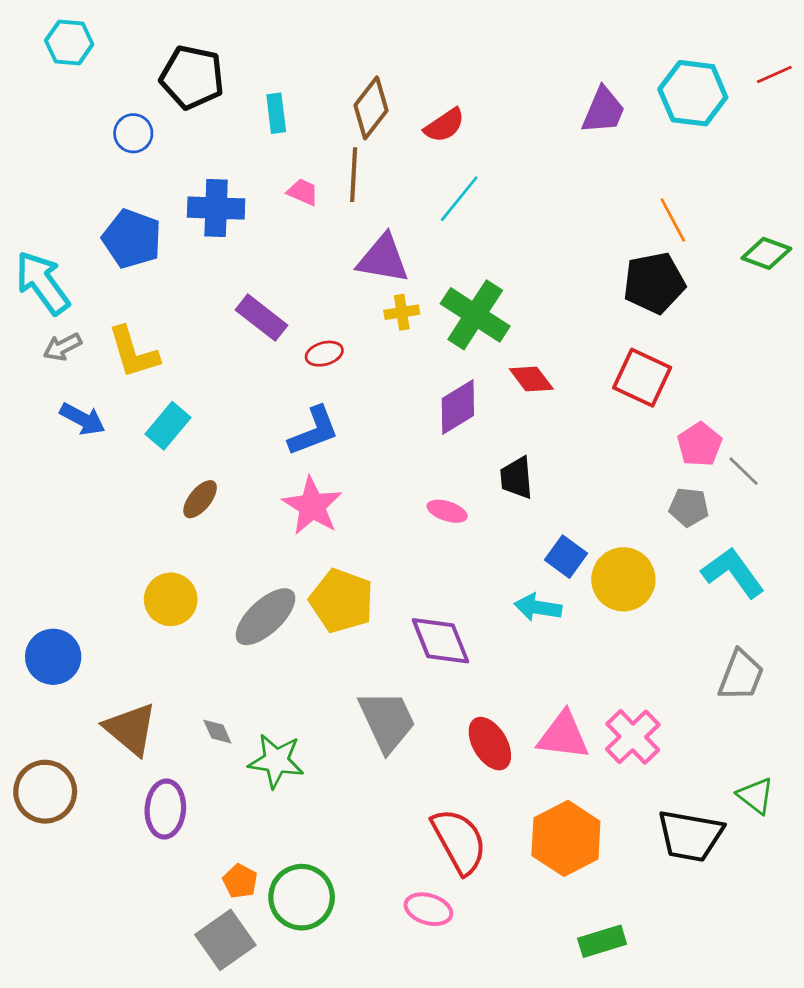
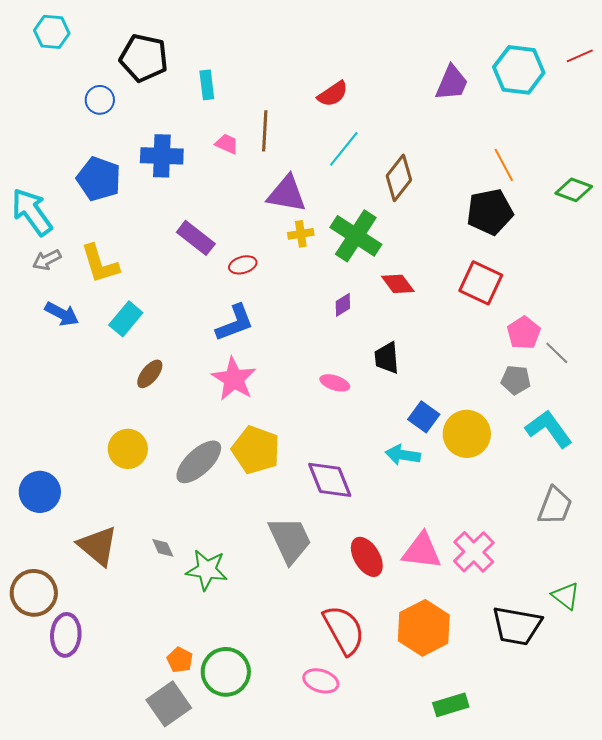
brown diamond: (371, 108) -> (399, 178), moved
purple diamond: (458, 407) -> (343, 305), size x0.6
purple ellipse: (165, 809) -> (66, 635), moved

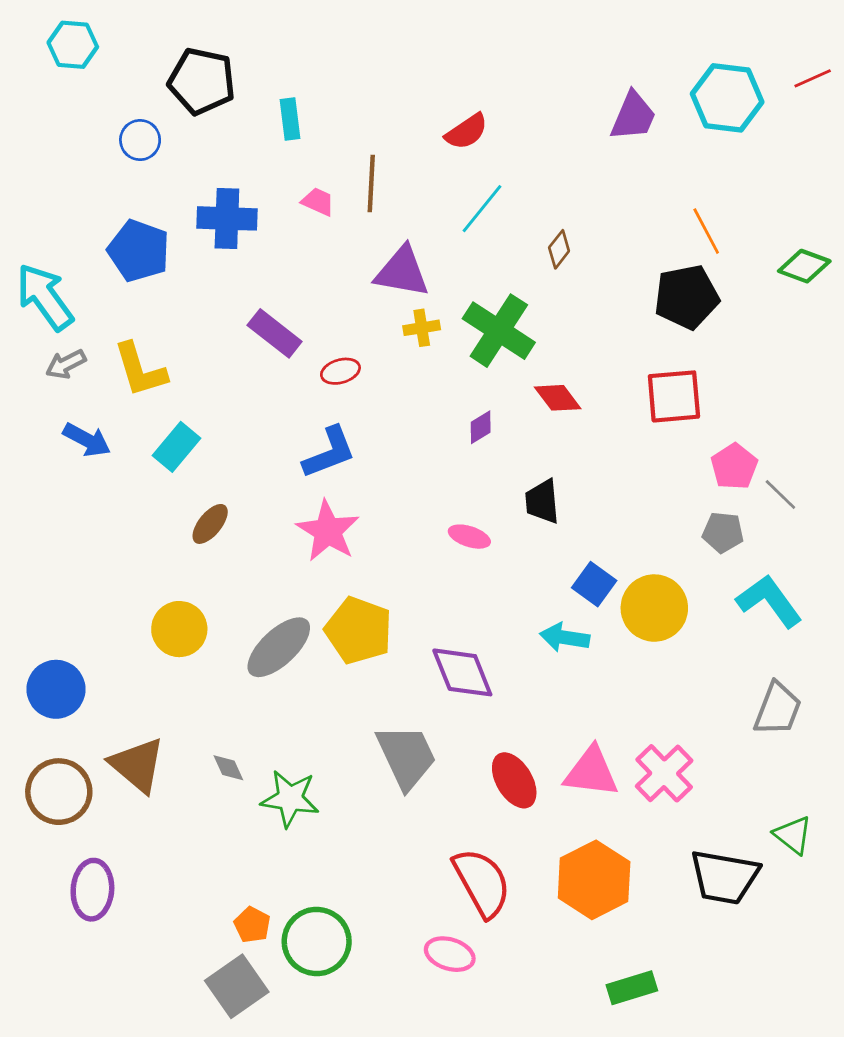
brown diamond: (399, 178) -> (559, 249), size x0.6
red square: (481, 283) -> (674, 396), turned -30
brown circle: (34, 593) -> (59, 792), moved

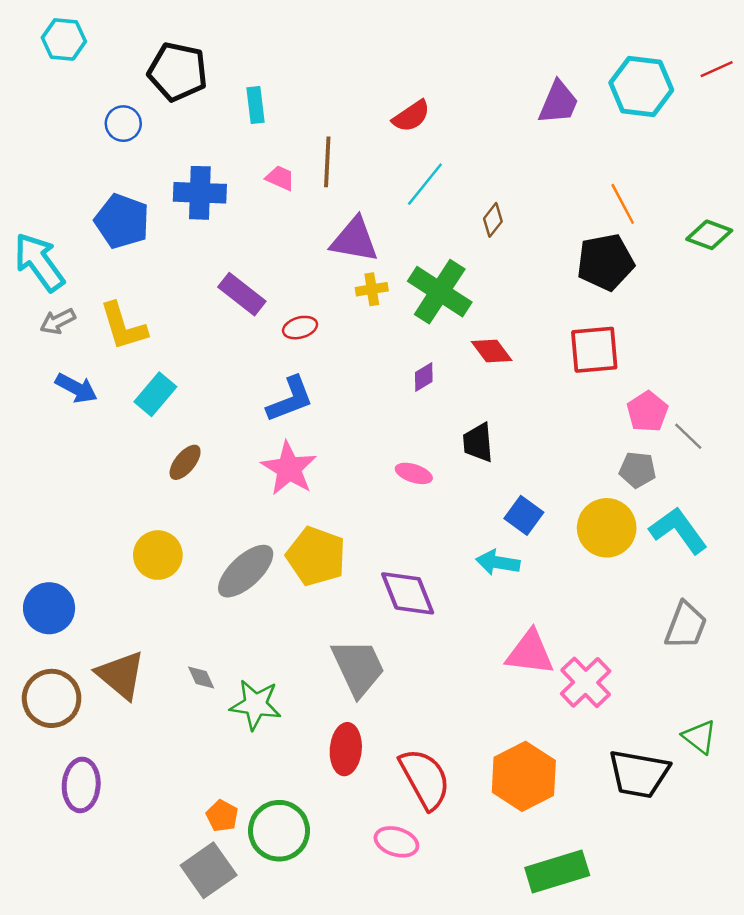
yellow circle: (654, 608) -> (607, 528), moved
pink triangle: (591, 772) -> (530, 653), moved
red ellipse: (514, 780) -> (346, 749), moved, turned 36
green rectangle: (632, 988) -> (557, 872), size x1.4

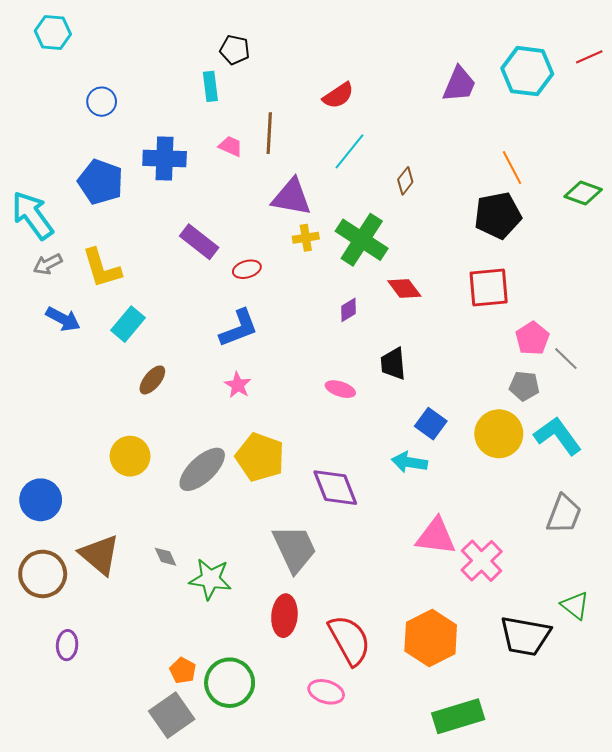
black pentagon: (178, 72) -> (235, 50), moved, size x0.6
pink star: (289, 468) -> (238, 385), size x0.6
purple ellipse: (81, 785) -> (67, 645), size x0.7

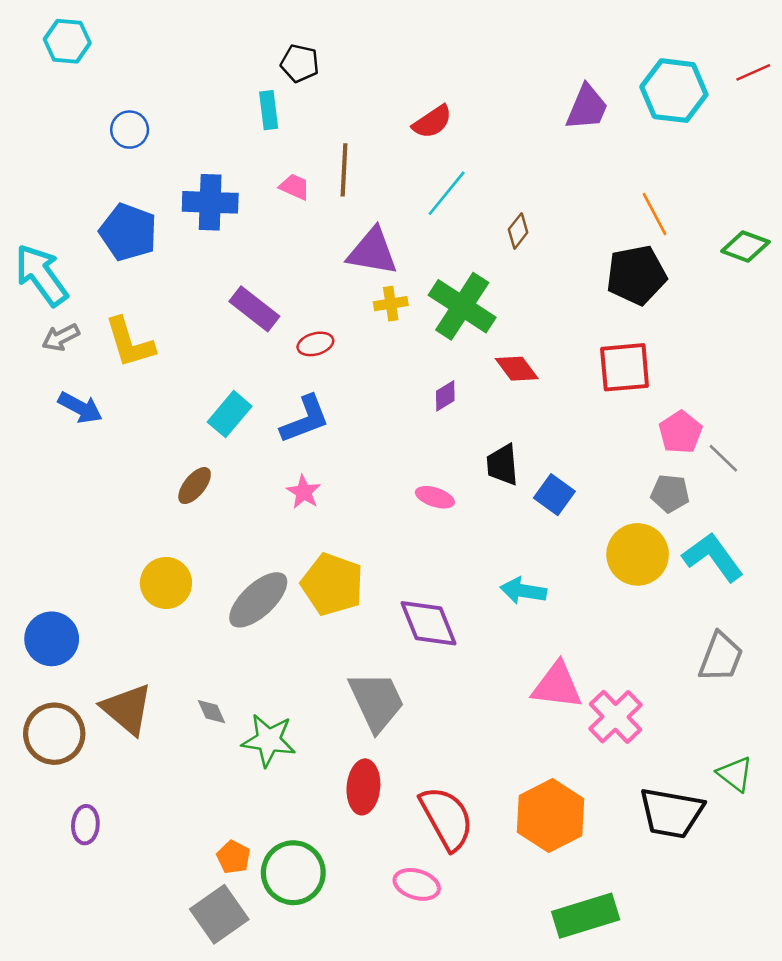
cyan rectangle: (128, 324) -> (230, 414), moved
blue square: (431, 424) -> (554, 495), moved

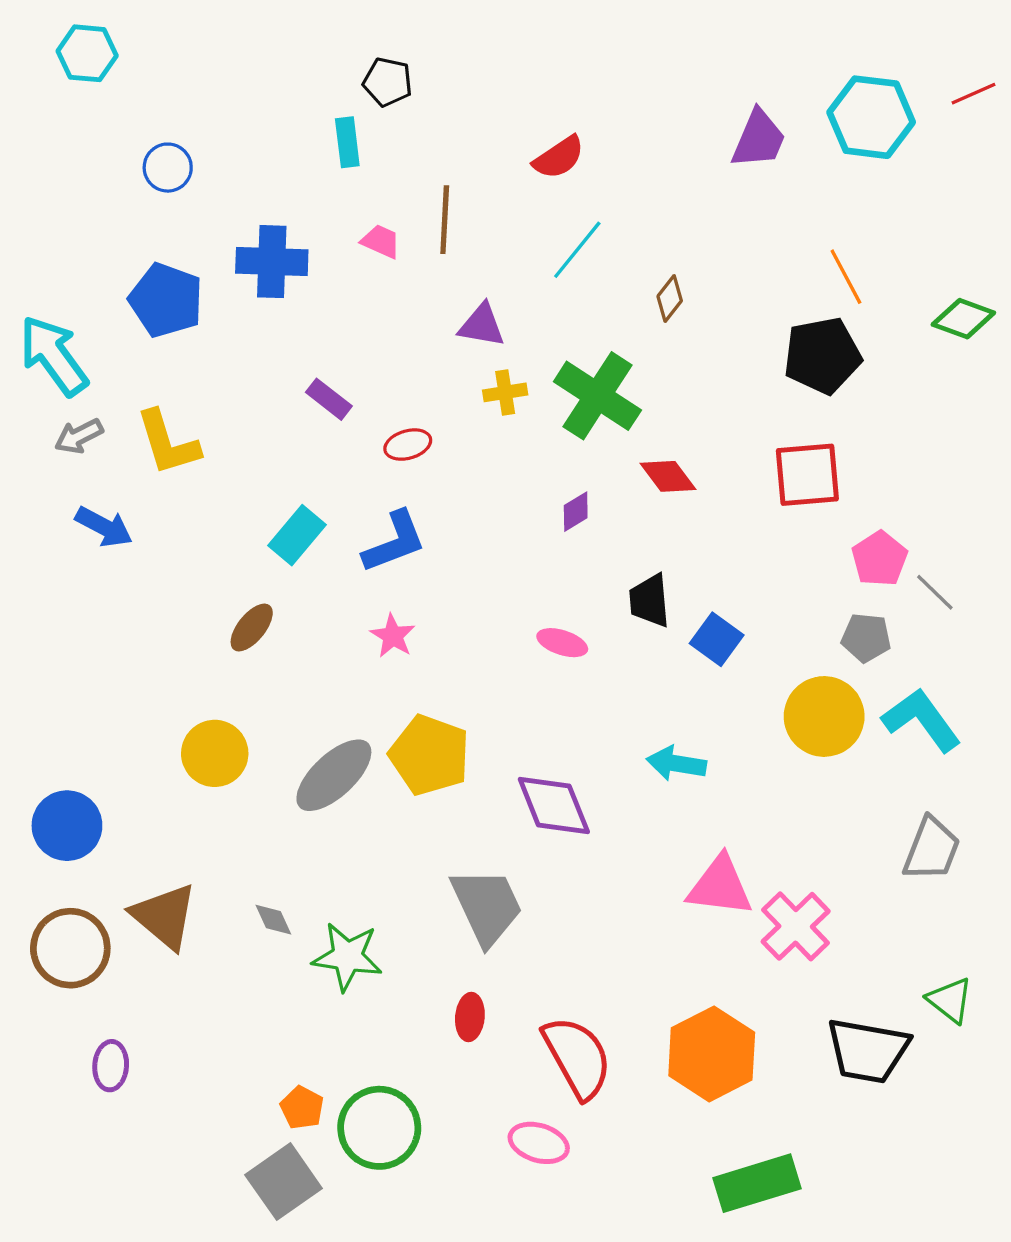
purple triangle: (373, 252) -> (482, 325), size x0.7
purple rectangle: (254, 309) -> (329, 399), size x0.7
red ellipse: (363, 787) -> (470, 1017), size x0.7

